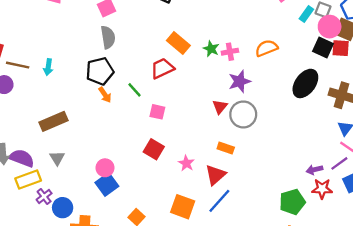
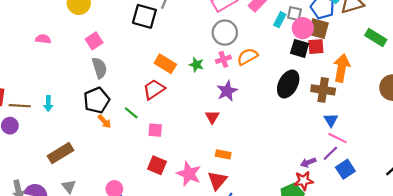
pink cross: (230, 52) -> (223, 59), moved
gray circle: (243, 114) -> (225, 33), moved
pink star: (186, 163) -> (189, 174), size x1.6
red star: (322, 189) -> (304, 181), moved

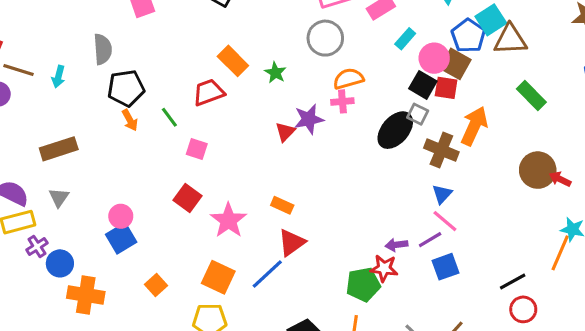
gray square: (295, 14) -> (418, 114), moved
pink cross: (223, 59) -> (342, 101), moved
gray semicircle: (99, 68) -> (103, 49), moved
red triangle: (212, 117) -> (285, 132), moved
red triangle: (217, 181) -> (292, 243), moved

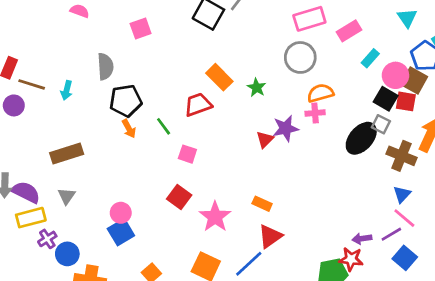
blue square: (445, 267) -> (405, 258), turned -30

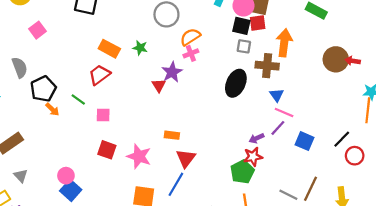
black ellipse: (361, 138) -> (236, 83), moved
blue square: (405, 258) -> (305, 141), moved

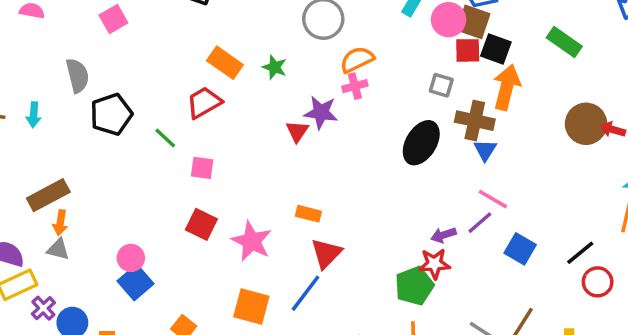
black square: (241, 26) -> (496, 49), moved
purple star: (172, 72) -> (321, 113), turned 30
blue triangle: (277, 95) -> (485, 150), moved
orange arrow: (52, 109) -> (60, 223), moved, turned 48
gray triangle: (21, 176) -> (58, 249), turned -40

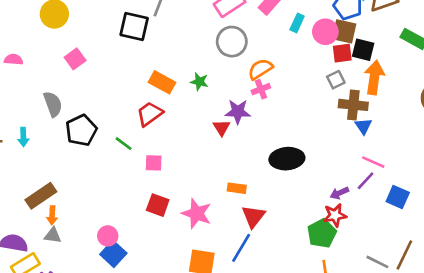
gray square: (441, 85) -> (336, 80), moved, turned -36
black ellipse: (421, 143) -> (287, 159), moved, turned 60

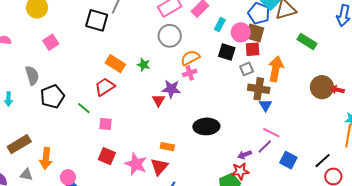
black square: (363, 50) -> (227, 52), moved
orange arrow: (52, 215) -> (46, 158), moved, size x1.5
red triangle: (253, 216) -> (159, 167), moved

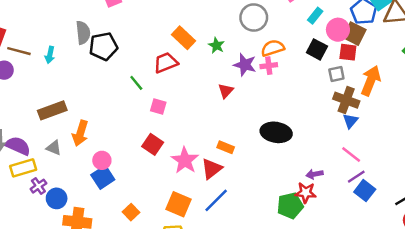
purple star: (171, 89) -> (245, 65), moved
black pentagon: (52, 96) -> (103, 46), moved
purple line: (265, 146) -> (356, 177), moved

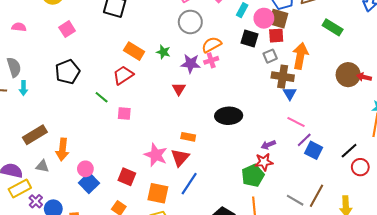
gray semicircle: (83, 33) -> (14, 67), moved
red square: (153, 144) -> (127, 177), moved

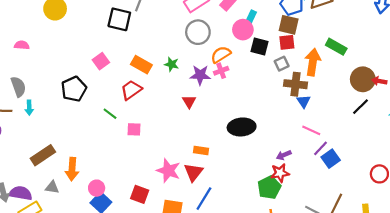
pink circle: (264, 18) -> (243, 30), moved
green rectangle: (333, 27) -> (336, 47), moved
pink square: (67, 29) -> (101, 61), moved
blue square: (314, 150) -> (331, 159), turned 30
black line: (349, 151) -> (360, 107), moved

